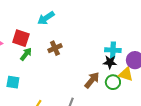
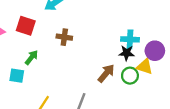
brown cross: (55, 48) -> (64, 37), turned 32
green arrow: (26, 54) -> (31, 58), moved

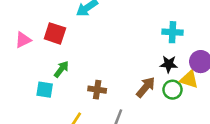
brown cross: (64, 37) -> (97, 90), moved
cyan cross: (130, 39) -> (173, 32), moved

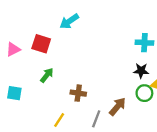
brown arrow: (146, 87) -> (117, 107), moved
cyan square: (45, 90) -> (14, 93), moved

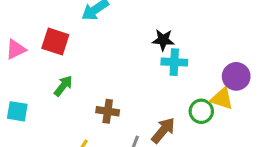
cyan cross: (144, 43) -> (174, 62), moved
black star: (141, 71) -> (163, 40), moved

